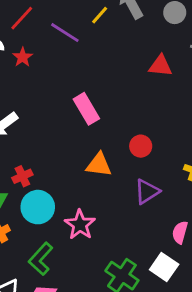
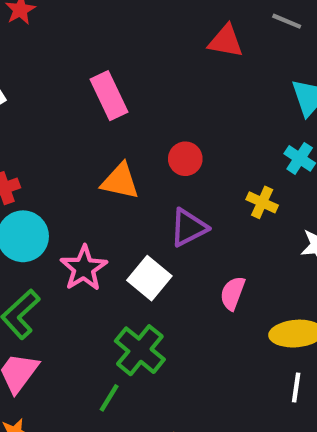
white square: (164, 267) -> (149, 278), moved

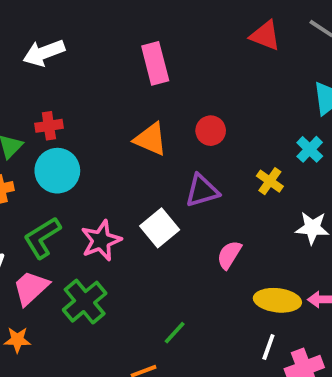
pink star: (84, 268) -> (101, 240), moved
green cross: (140, 350) -> (85, 302), moved
green line: (109, 398) -> (175, 333), moved

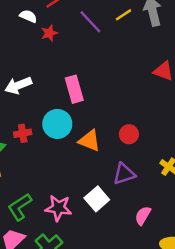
pink rectangle: (155, 63) -> (74, 89), moved
cyan circle: (57, 171) -> (57, 124), moved
pink star: (101, 240) -> (58, 208), turned 30

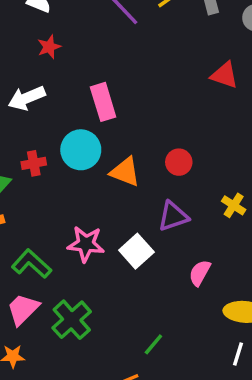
red star: (49, 33) -> (49, 47), moved
green L-shape: (20, 207) -> (31, 264), turned 76
pink star: (58, 208) -> (86, 244), moved

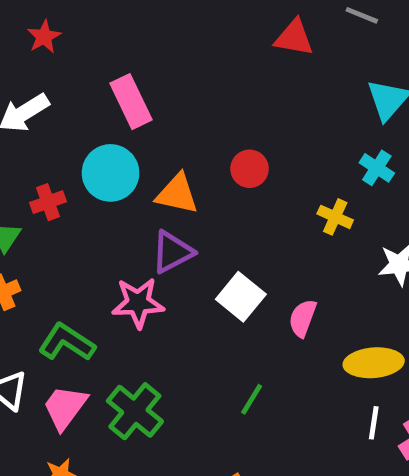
purple triangle: (173, 216) -> (172, 252), moved
white square: (136, 251) -> (241, 297), moved
green line: (153, 344) -> (252, 399), moved

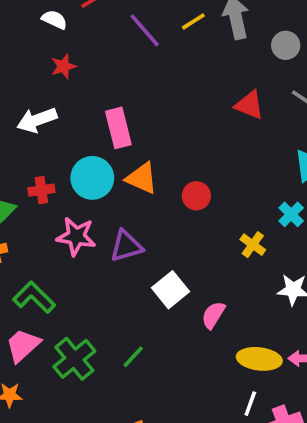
orange triangle: (177, 194) -> (142, 178), moved
pink star: (138, 303) -> (76, 236), moved
green line: (252, 399) -> (133, 357), moved

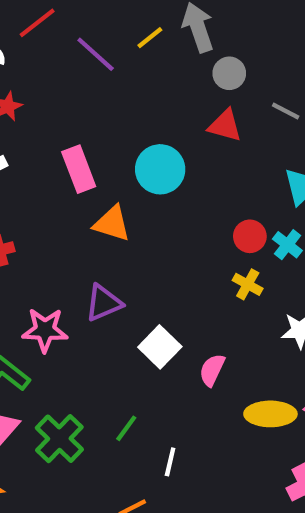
gray circle: (286, 45) -> (229, 73), moved
cyan circle: (92, 178) -> (160, 169), moved
red circle: (196, 196) -> (250, 236), moved
pink star: (76, 236) -> (45, 330), moved
white line: (250, 404) -> (170, 462), moved

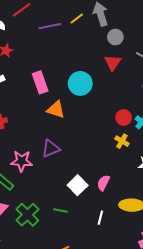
purple line: (96, 54) -> (50, 26), turned -55
red triangle: (225, 126) -> (113, 63), turned 48
white square: (160, 347) -> (78, 185), moved
green line: (126, 428) -> (60, 210), turned 64
white line: (170, 462) -> (100, 218), moved

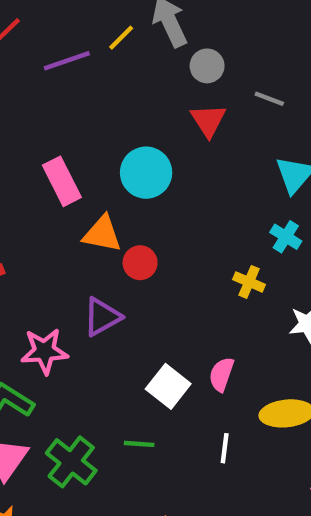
red circle: (124, 117) -> (140, 263), moved

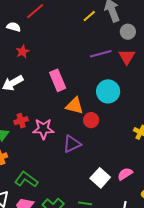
purple line: (67, 61) -> (101, 54), moved
cyan circle: (146, 173) -> (108, 91), moved
pink star: (44, 351) -> (43, 129), moved
pink semicircle: (221, 374) -> (125, 174), turned 35

